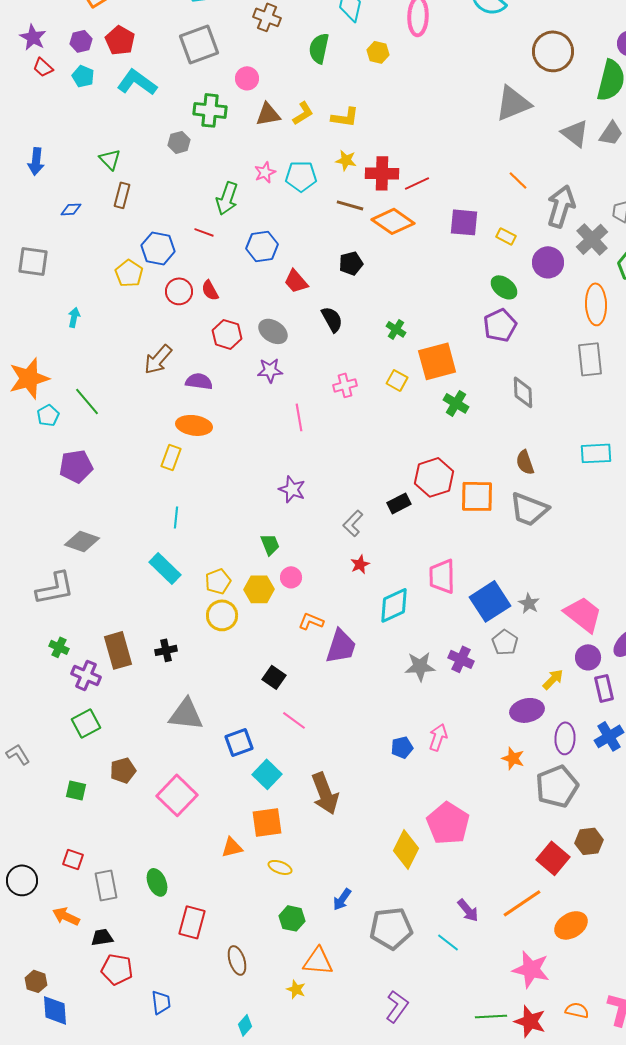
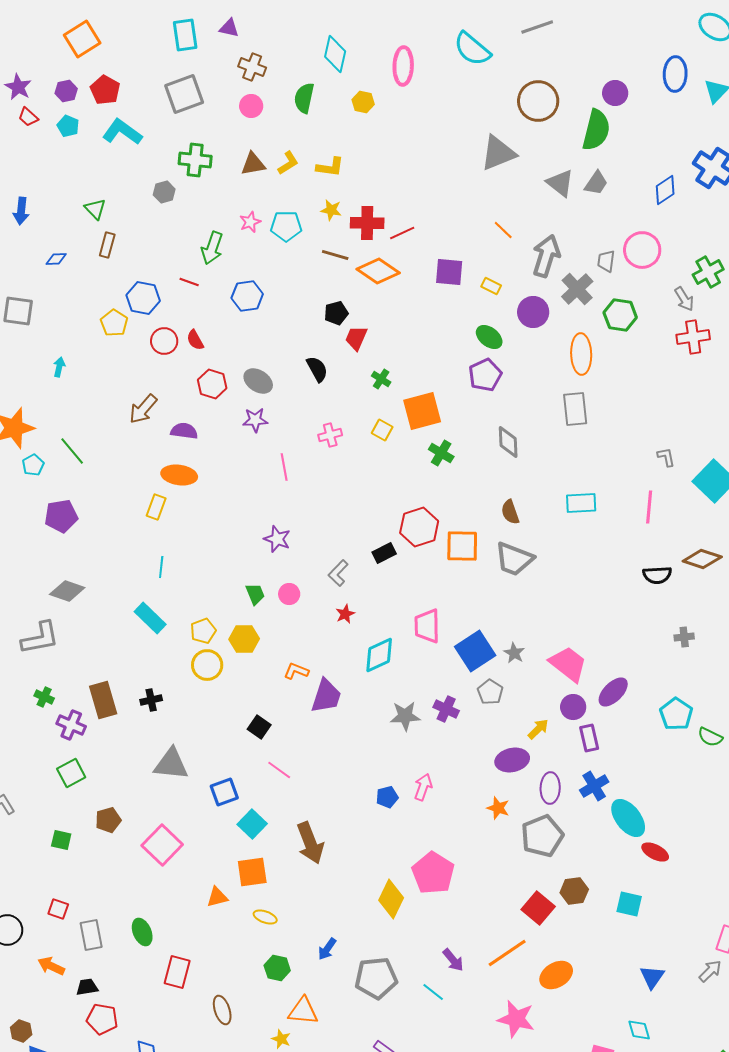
pink circle: (247, 78) -> (251, 106), moved
red trapezoid: (296, 281) -> (356, 338), moved, turned 64
pink circle: (291, 577) -> (289, 594), moved

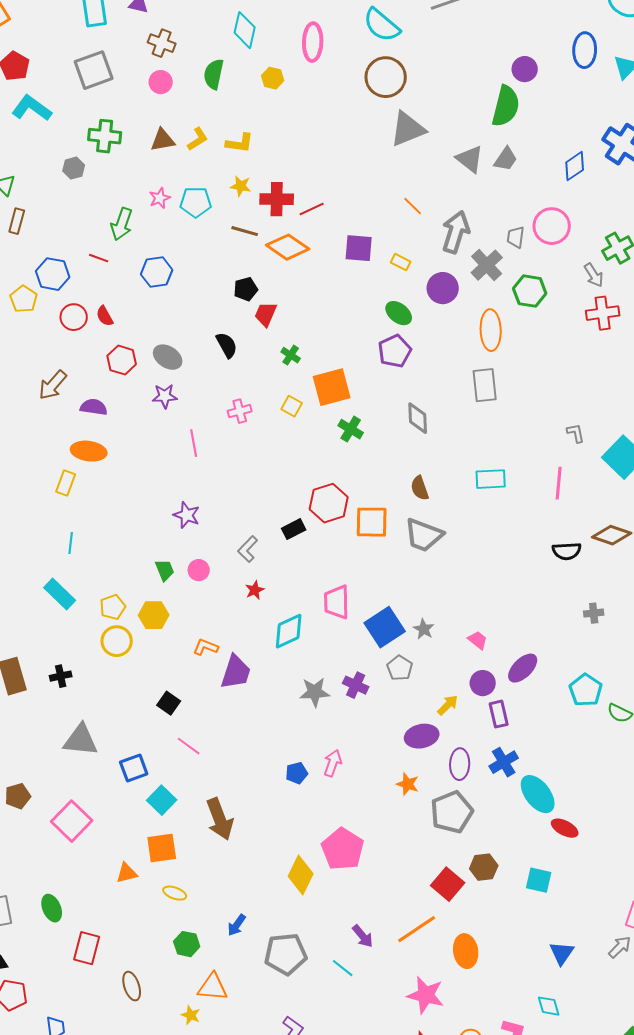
brown circle: (538, 101) -> (386, 77), moved
pink trapezoid: (568, 664) -> (478, 640), size x0.5
orange ellipse: (556, 975) -> (466, 951), turned -68

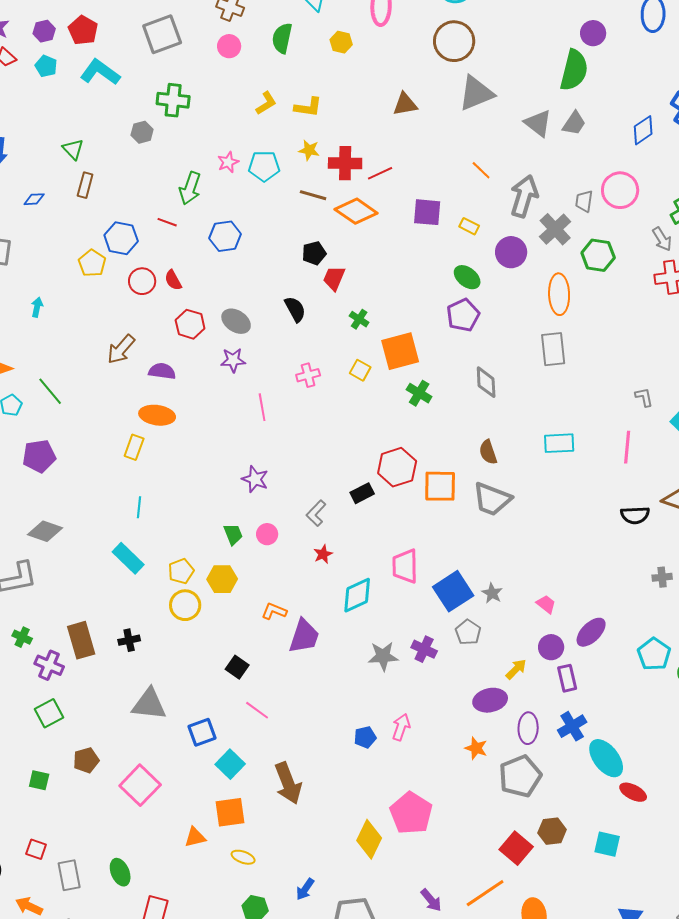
brown triangle: (163, 140) -> (405, 104), moved

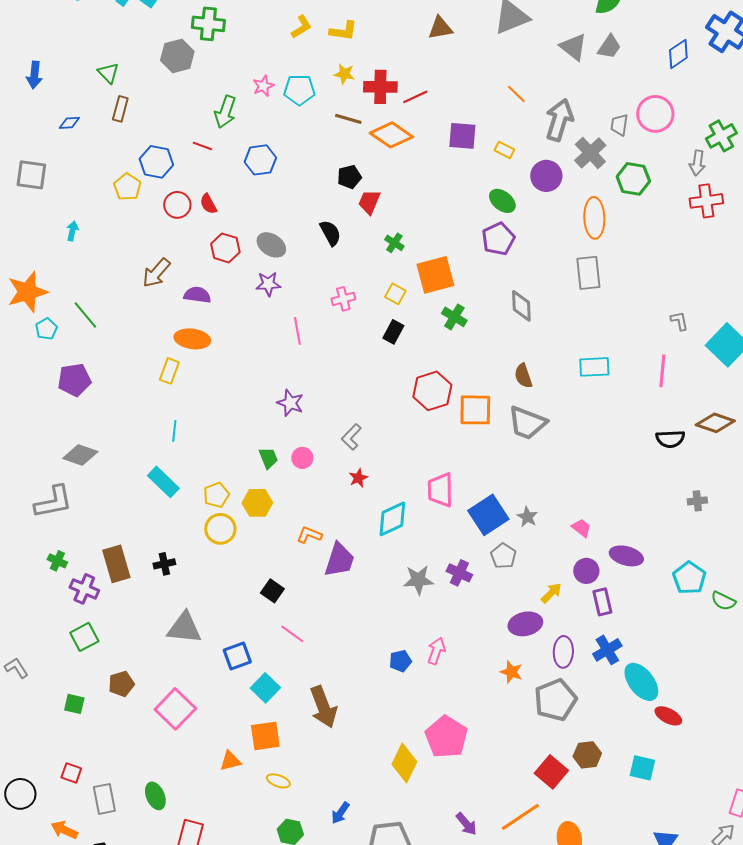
gray hexagon: (142, 132) -> (177, 56), size x1.5
gray arrow: (662, 239) -> (697, 163), turned 40
black rectangle: (362, 493) -> (393, 332), moved, turned -35
purple ellipse: (591, 632) -> (626, 556), turned 60

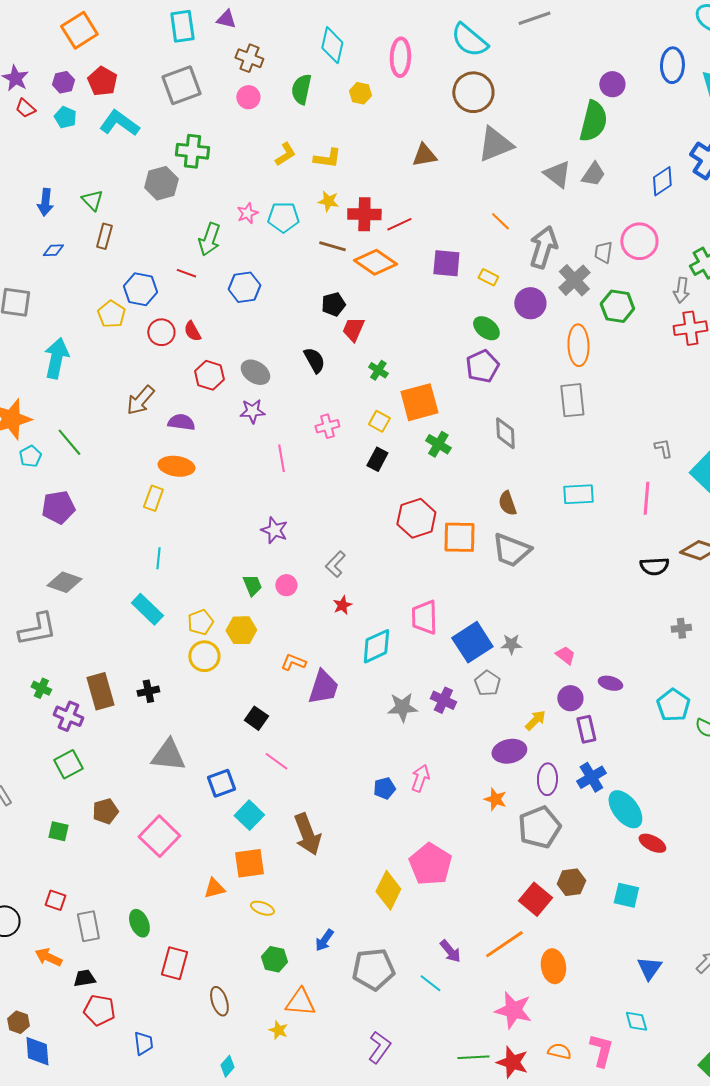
blue arrow: (34, 75) -> (45, 202), moved
cyan arrow: (72, 231) -> (56, 358), size x2.0
gray star: (527, 517) -> (511, 644), turned -30
purple ellipse: (626, 556) -> (610, 683), size x0.7

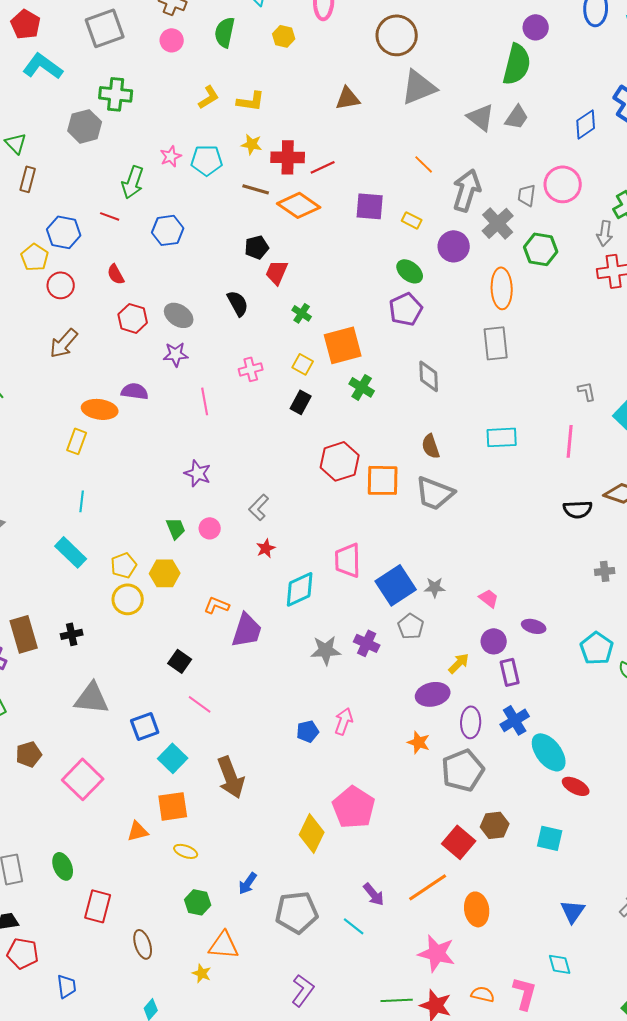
red circle: (161, 332) -> (61, 285), moved
purple semicircle: (181, 422) -> (135, 391), moved

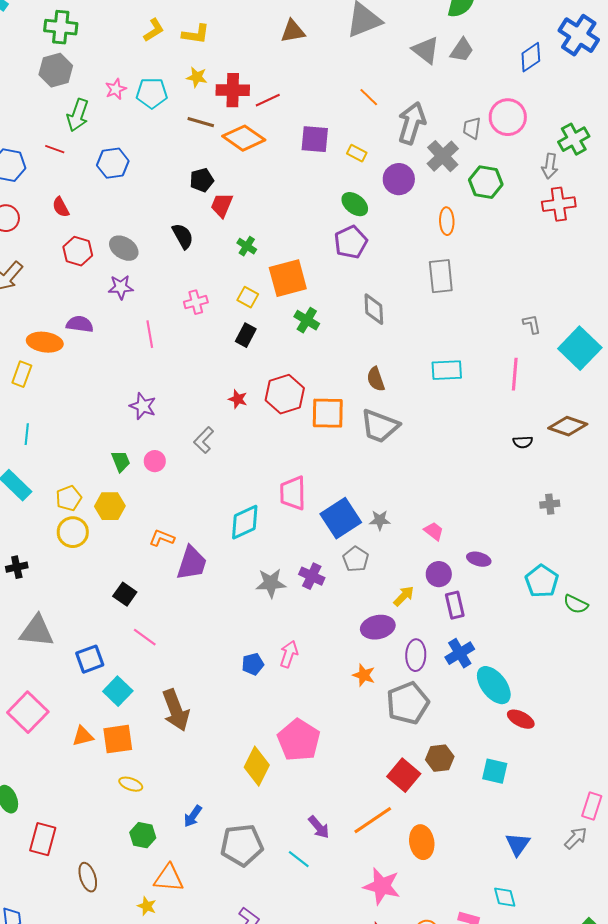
gray hexagon: (85, 126) -> (56, 70), moved
orange ellipse: (502, 288) -> (447, 221), size x0.7
black semicircle: (578, 509) -> (523, 442), size x0.7
red star: (266, 548) -> (238, 399), moved, turned -30
orange triangle: (138, 831) -> (83, 736), moved

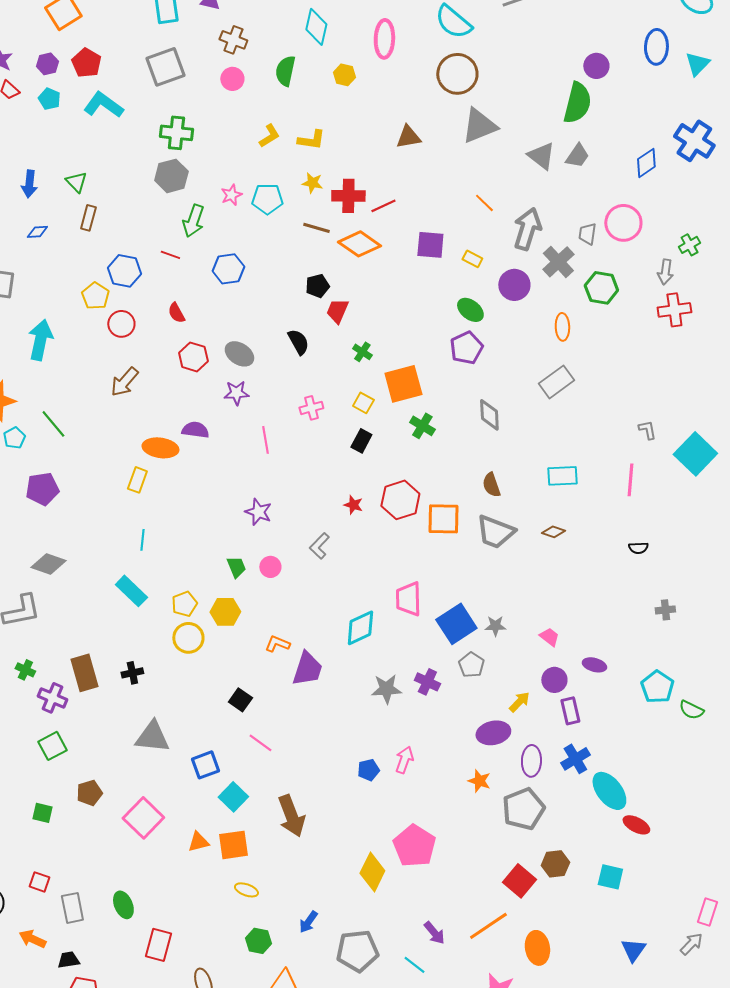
green cross: (574, 139) -> (689, 245), size x0.7
gray rectangle: (441, 276) -> (556, 382), turned 60
brown diamond: (568, 426) -> (553, 532), moved, size x0.6

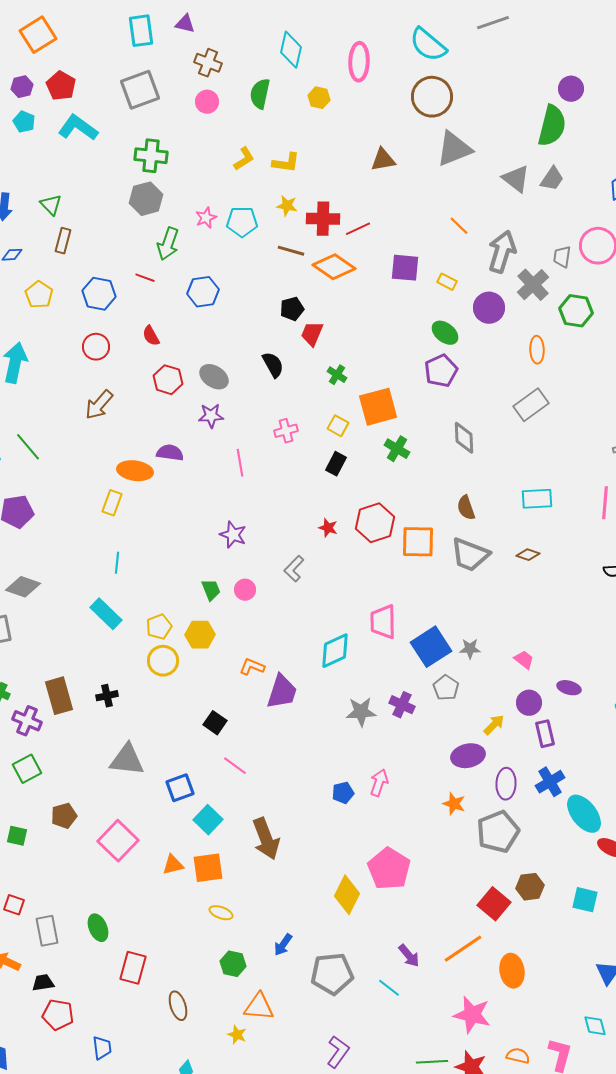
yellow pentagon: (95, 296) -> (39, 295), moved

